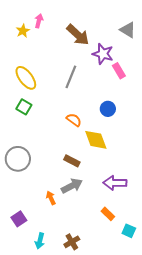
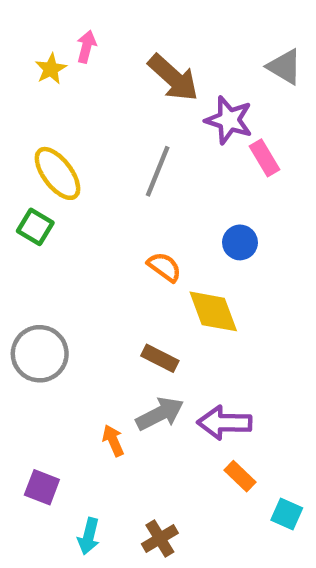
green square: (24, 107) -> (35, 227), moved
purple arrow: (115, 183) -> (224, 423), moved
purple square: (19, 219) -> (42, 487), turned -35

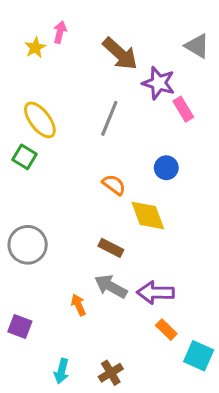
gray arrow: (160, 414) -> (111, 286), turned -124
purple square: (42, 487) -> (20, 326), moved
cyan square: (287, 514) -> (199, 356), size x1.4

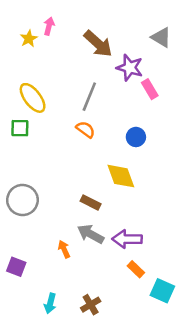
green square: (24, 157) -> (20, 128), turned -30
orange semicircle: (114, 185) -> (86, 129), moved

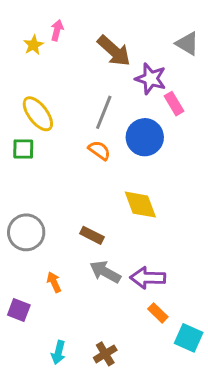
blue circle: (136, 137) -> (145, 137), moved, size x1.6
brown rectangle: (91, 203) -> (92, 235), moved
orange arrow: (64, 249) -> (54, 282), moved

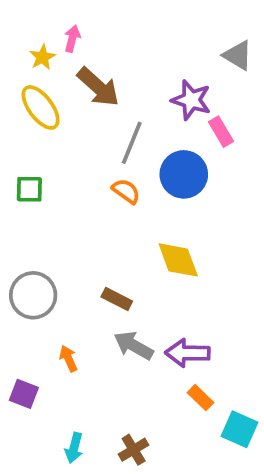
brown arrow: (114, 51) -> (98, 87), moved
yellow ellipse: (38, 114) -> (41, 107), moved

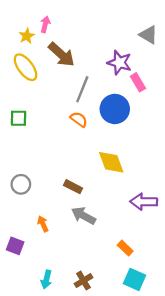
gray circle: (33, 295) -> (21, 184), size x0.7
purple arrow: (187, 353) -> (144, 202), moved
cyan square: (240, 429) -> (134, 279), moved

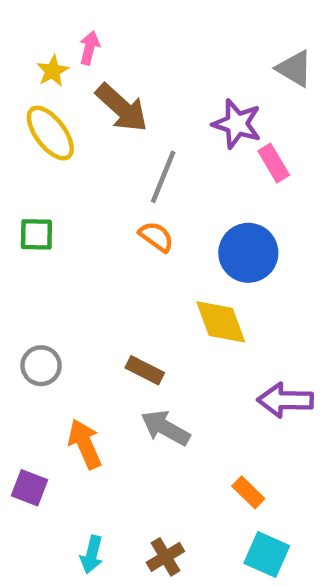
blue circle: (115, 109) -> (248, 253), moved
orange arrow: (43, 224) -> (85, 444), size x1.5

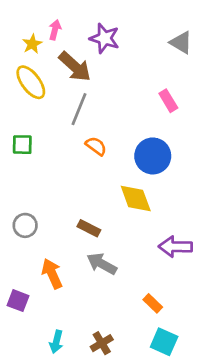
purple star: (237, 124) -> (105, 38), moved
gray line: (163, 177) -> (79, 109), moved

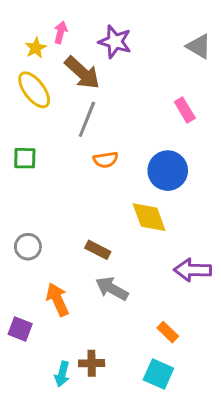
orange semicircle: (96, 146) -> (106, 160), turned 135
cyan square: (164, 342) -> (158, 374), moved
brown cross: (102, 343) -> (92, 363), moved, turned 30

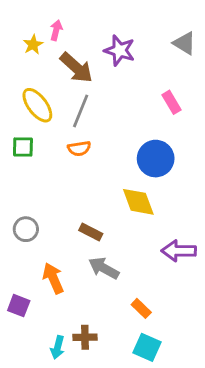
purple star: (115, 42) -> (120, 50), moved
yellow ellipse: (34, 90) -> (37, 105), moved
orange semicircle: (106, 160) -> (79, 148), moved
orange rectangle: (168, 332) -> (141, 308), moved

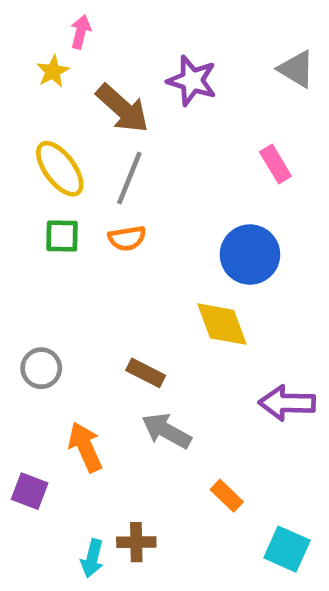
pink arrow: (56, 30) -> (81, 32), moved
green square: (23, 147) -> (62, 236), moved
cyan square: (147, 347) -> (287, 549), moved

